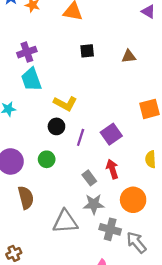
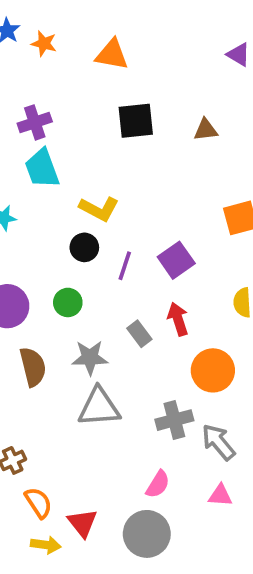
black square: (87, 51) -> (136, 121), size x1.5
gray star: (94, 204) -> (90, 358), moved
gray cross: (110, 229) -> (174, 420), turned -30

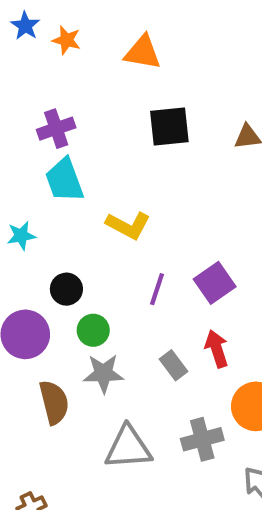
black circle: (84, 247) -> (66, 289), moved
gray star: (90, 358) -> (103, 373), moved
gray cross: (174, 420) -> (202, 439), moved

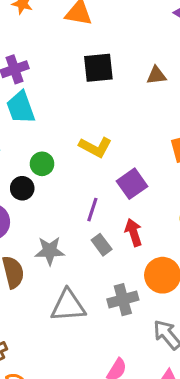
yellow L-shape: (128, 225) -> (95, 147), moved
purple line: (157, 289) -> (92, 210), moved
green circle: (93, 330) -> (42, 164), moved

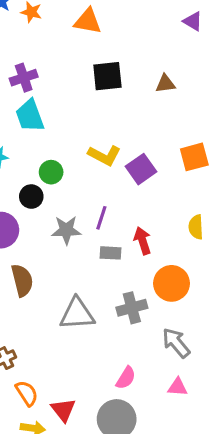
purple square: (132, 184) -> (141, 169), moved
gray rectangle: (102, 245) -> (111, 253), turned -50
gray star: (50, 251) -> (66, 230), moved

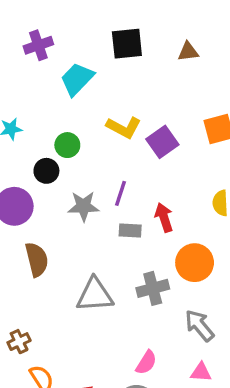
cyan trapezoid: (30, 116) -> (77, 79), moved, turned 64

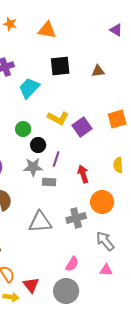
black circle: (46, 171) -> (38, 145), moved
gray rectangle: (130, 230) -> (49, 182), moved

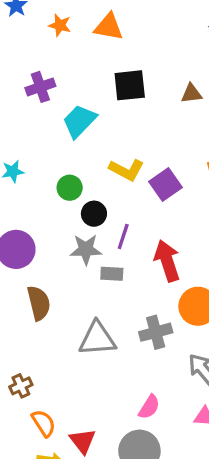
orange star: (10, 24) -> (60, 25), moved
red arrow: (83, 174) -> (167, 261), size x1.4

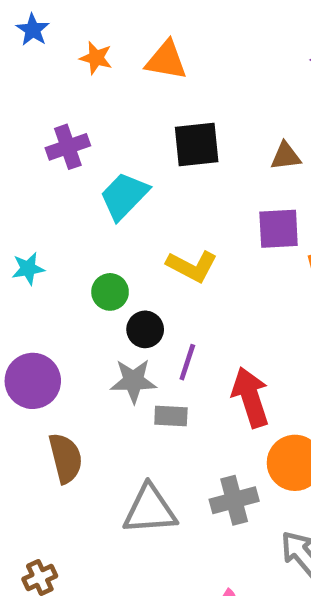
purple square: (165, 184) -> (279, 229), moved, turned 32

